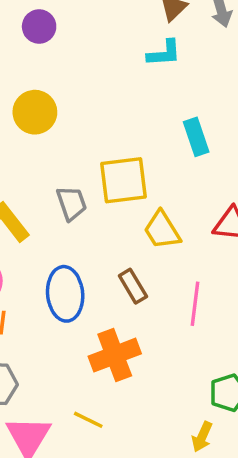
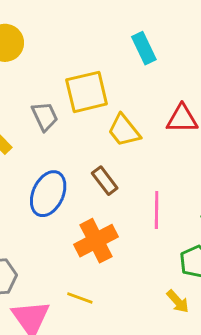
blue ellipse: (65, 294) -> (48, 194), turned 36
pink line: (195, 304) -> (157, 210), moved
yellow arrow: (202, 437) -> (178, 301), turned -60

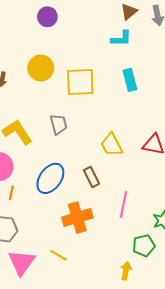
cyan rectangle: (144, 48) -> (130, 80), moved
yellow square: (87, 92) -> (80, 82), moved
yellow arrow: (178, 301) -> (126, 271), turned -138

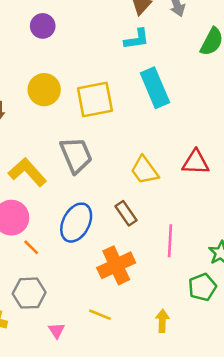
cyan rectangle: (130, 80) -> (155, 88), size x1.4
gray trapezoid: (59, 124) -> (76, 155), size x1.4
orange line: (11, 193) -> (31, 247), turned -48
pink triangle: (22, 263) -> (56, 330), size x0.5
yellow arrow: (126, 271) -> (162, 321), moved

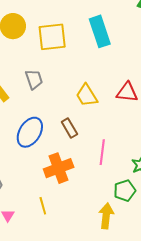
gray trapezoid: (76, 155) -> (34, 79), size x0.7
yellow line: (100, 315) -> (43, 206), turned 48
yellow arrow: (162, 321) -> (106, 216), moved, size x1.4

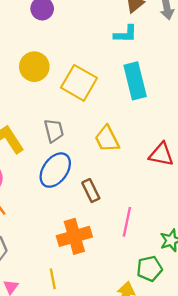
yellow square: (52, 37) -> (79, 83), turned 32
yellow trapezoid: (87, 95) -> (107, 139), moved
blue ellipse: (30, 132) -> (55, 170), moved

